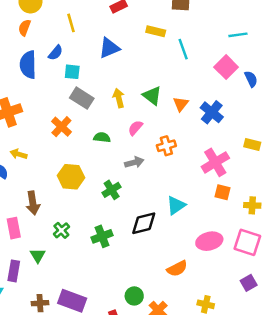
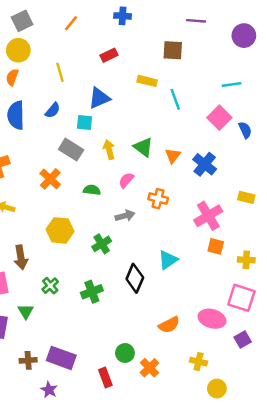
blue semicircle: (56, 53) -> (53, 110), moved
cyan square: (72, 72) -> (85, 123), moved
orange cross: (166, 146) -> (158, 199), turned 30
black diamond: (144, 223) -> (135, 278), turned -52
pink ellipse: (209, 241) -> (212, 319), moved, turned 30

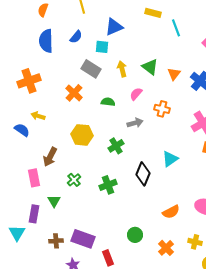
brown arrow: (21, 257) -> (50, 157), turned 36
orange cross: (149, 368) -> (166, 248), moved
red rectangle: (105, 378) -> (108, 258), moved

